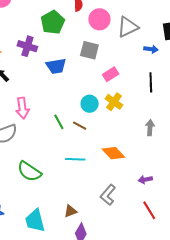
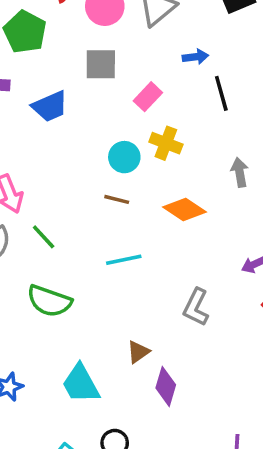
blue arrow: (151, 49) -> (195, 57), moved
green line: (59, 122) -> (44, 237), moved
orange diamond: (113, 153) -> (185, 209), moved

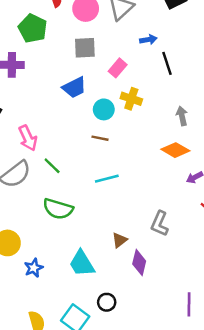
blue trapezoid: (50, 106) -> (74, 87), moved
orange diamond: (185, 209) -> (175, 150), moved
gray L-shape: (196, 307) -> (160, 224), moved

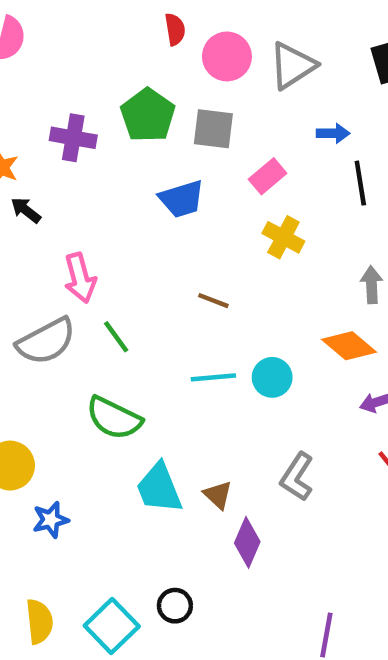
green pentagon: (33, 28) -> (148, 115), moved
cyan circle: (104, 109) -> (272, 377), moved
brown triangle: (120, 240) -> (218, 495), turned -49
cyan trapezoid: (82, 264) -> (159, 488), moved

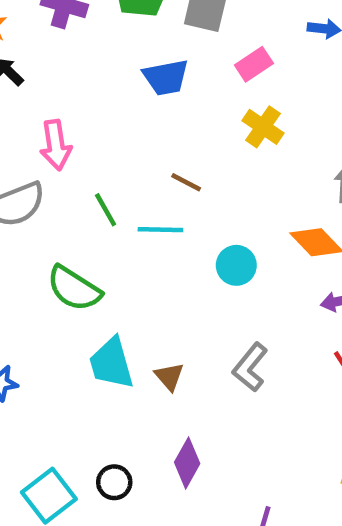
green line: (116, 337) -> (106, 210), moved
cyan line: (213, 377) -> (160, 230), moved
purple diamond: (247, 542) -> (187, 463), moved

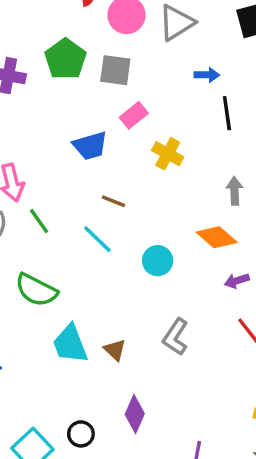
pink rectangle: (254, 64) -> (134, 115), moved
blue trapezoid: (166, 77) -> (90, 146), moved
green line: (106, 210) -> (39, 221), moved
cyan line: (160, 230) -> (97, 239), turned 48

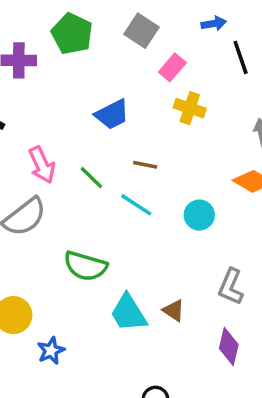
gray square: (115, 70) -> (141, 31), moved, turned 36
pink rectangle: (134, 115) -> (172, 67), moved
green line: (39, 221) -> (91, 177), moved
purple diamond: (135, 414) -> (229, 347), moved

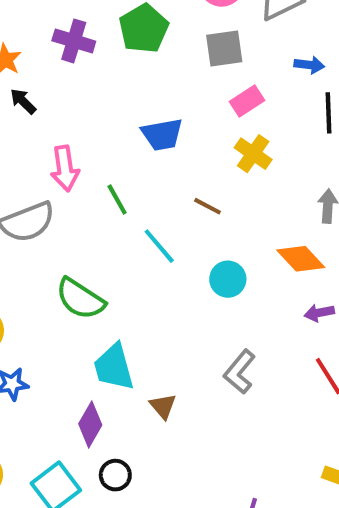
gray square: (141, 31) -> (224, 49), turned 32
brown line: (145, 165) -> (207, 206), moved
brown triangle: (174, 310) -> (163, 406), moved
purple diamond: (229, 347) -> (90, 424), moved

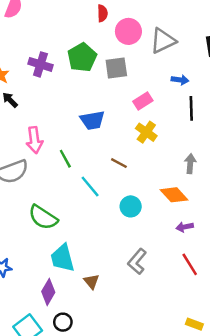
gray square: (224, 49) -> (116, 68), moved

